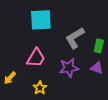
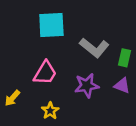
gray L-shape: (75, 38) -> (94, 48), turned -110

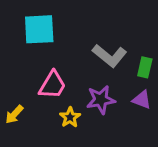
cyan square: (51, 25) -> (39, 29), moved
yellow star: (50, 111) -> (70, 117), moved

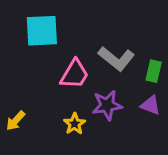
pink trapezoid: (52, 85) -> (74, 74), moved

